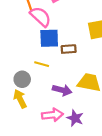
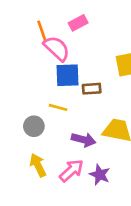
yellow arrow: (20, 99) -> (38, 165), moved
pink arrow: (52, 115) -> (71, 171), turned -36

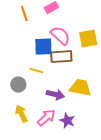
pink semicircle: (57, 48) -> (60, 36), moved
brown rectangle: (92, 89) -> (61, 57), size x1.5

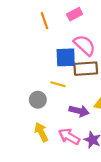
pink arrow: (46, 118) -> (69, 137), turned -108

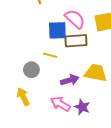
purple arrow: (79, 111) -> (70, 80), turned -30
yellow arrow: (41, 132) -> (23, 97), moved

